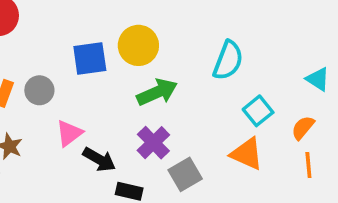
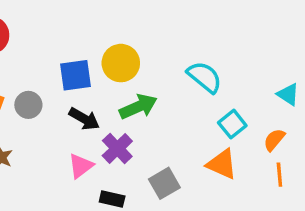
cyan semicircle: (228, 60) -> (204, 77), turned -72
pink triangle: (69, 133) -> (81, 166), moved
purple cross: (153, 143) -> (117, 148), moved
black arrow: (99, 159) -> (84, 119), moved

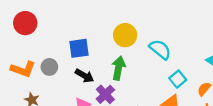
yellow circle: (121, 63) -> (125, 35), moved
green arrow: (138, 107) -> (118, 68), turned -55

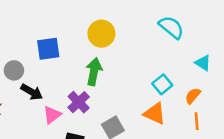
cyan semicircle: (160, 49) -> (171, 27), moved
black arrow: (84, 76) -> (32, 92), moved

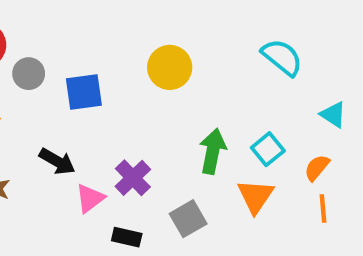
gray circle: (14, 70) -> (29, 74), moved
green arrow: (94, 72) -> (213, 151), moved
orange triangle: (155, 114) -> (256, 196), turned 40

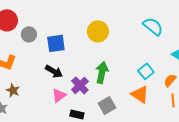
green arrow: (213, 151) -> (102, 72), moved
black arrow: (57, 161) -> (54, 71), moved
orange triangle: (256, 196) -> (140, 94), turned -30

